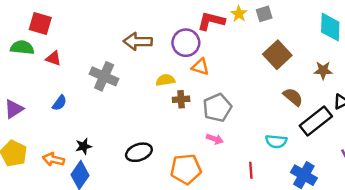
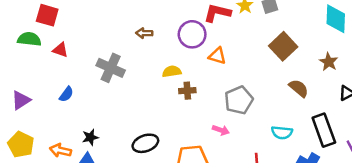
brown arrow: (138, 41) -> (144, 33), size x0.6
orange triangle: (200, 67) -> (217, 56), moved
brown star: (323, 70) -> (329, 62), turned 30
gray pentagon: (217, 108) -> (239, 100), moved
black rectangle: (316, 121) -> (324, 130), moved, turned -72

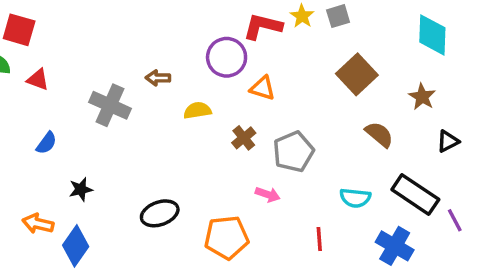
brown arrow: (144, 33) -> (158, 78), moved
brown cross: (187, 91) -> (244, 138), moved, turned -35
black rectangle: (324, 130) -> (415, 194), turned -36
black star: (90, 137) -> (81, 189), moved

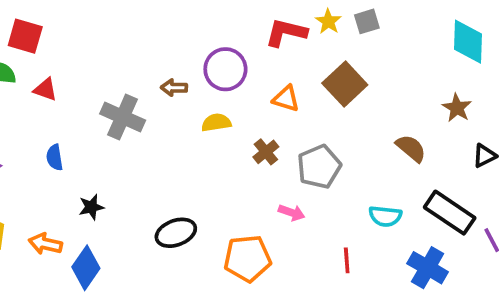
purple circle: (227, 57) -> (225, 69), moved
brown square: (357, 74) -> (345, 84), moved
blue semicircle: (46, 143) -> (55, 157), turned 135

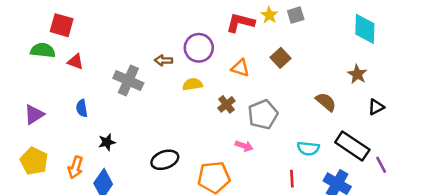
brown square: (345, 84) -> (281, 58), size x0.7
orange arrow: (45, 244) -> (75, 167), turned -85
red line: (347, 260) -> (292, 179), moved

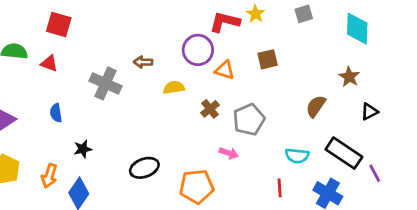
gray square: (296, 15) -> (304, 14), moved
red square: (62, 25) -> (59, 25), moved
purple circle: (199, 48) -> (198, 50), moved
brown square: (281, 58) -> (268, 59), turned 30
brown semicircle: (326, 102) -> (316, 106), turned -95

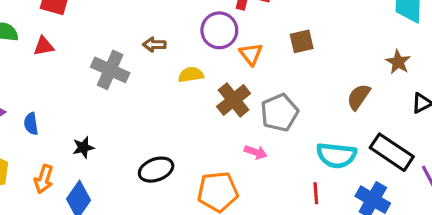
red triangle: (49, 63) -> (44, 46), turned -30
orange triangle: (225, 70) -> (251, 54), turned 35
brown cross: (210, 109) -> (234, 100), size x1.5
blue semicircle: (56, 113) -> (31, 124), moved
cyan semicircle: (297, 156) -> (336, 155), size x1.4

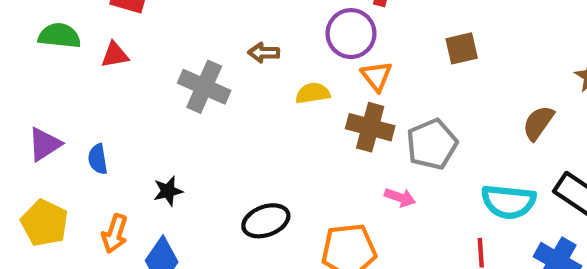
orange triangle: (251, 54) -> (377, 76), moved
brown cross: (234, 100) -> (370, 127), turned -36

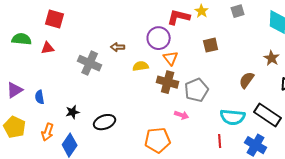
black ellipse: (266, 221) -> (105, 122), moved

